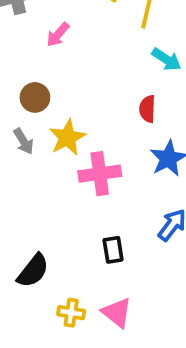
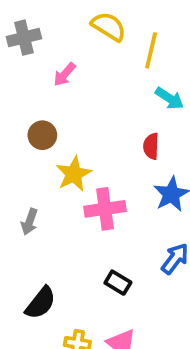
gray arrow: (24, 141) -> (29, 222), moved, turned 50
black rectangle: (113, 250) -> (118, 283), turned -50

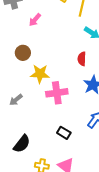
yellow star: (74, 174) -> (40, 74), turned 30
gray arrow: (29, 222) -> (16, 100), turned 32

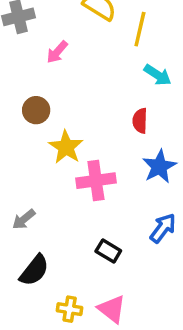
yellow star: (40, 74) -> (66, 147), turned 30
gray arrow: (16, 100) -> (24, 219), moved

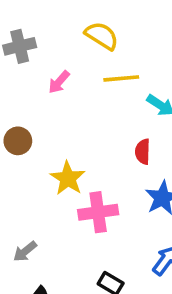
yellow line: (140, 29) -> (121, 78), moved, turned 72
brown circle: (36, 110) -> (18, 141), moved

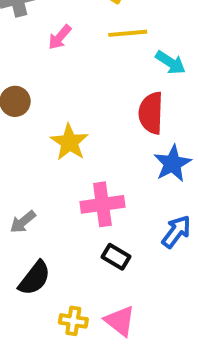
red semicircle: (143, 152) -> (151, 113), size x1.5
pink cross: (98, 212) -> (102, 204), moved

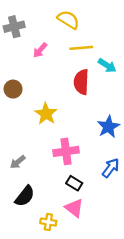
red semicircle: (151, 113) -> (81, 82), moved
pink triangle: (120, 321) -> (74, 208), moved

